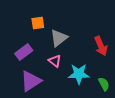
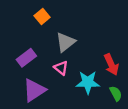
orange square: (38, 23) -> (42, 16), moved, turned -32
red arrow: (101, 46) -> (111, 65), moved

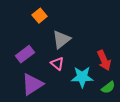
green semicircle: (116, 94) -> (108, 87), turned 80

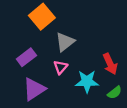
orange square: (40, 16) -> (42, 17), size x1.6
pink triangle: (57, 63) -> (61, 67), turned 32

